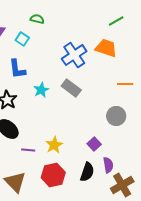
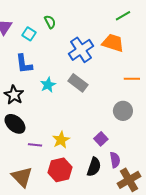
green semicircle: (37, 19) -> (50, 22), moved, turned 48

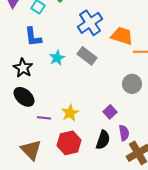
orange trapezoid: (113, 43) -> (122, 36), moved

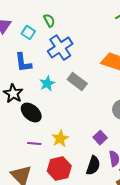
blue cross: (90, 23) -> (60, 48), moved
black ellipse: (24, 97) -> (31, 113), moved

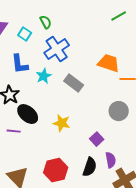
cyan star: (47, 84) -> (44, 76), moved
yellow star: (60, 139) -> (62, 123), moved, turned -30
purple line: (34, 144) -> (14, 131), moved

